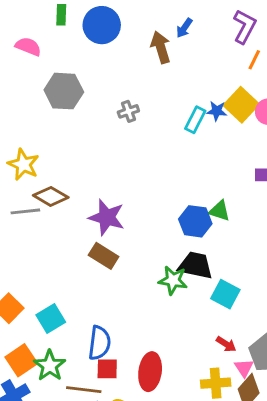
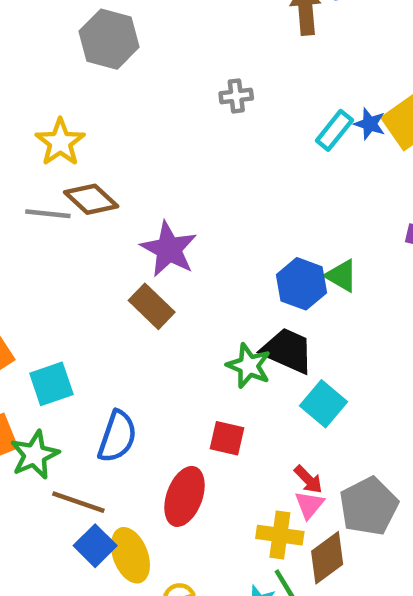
gray hexagon: (64, 91) -> (109, 39), moved
pink triangle: (244, 368) -> (309, 505), moved
red square: (107, 369) -> (227, 438), moved

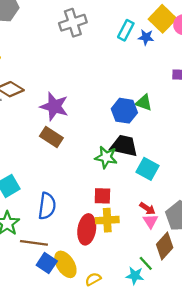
gray cross: (236, 96) -> (73, 23), size x1.6
blue star: (370, 124) -> (146, 37), moved
yellow cross: (280, 535) -> (107, 220), moved

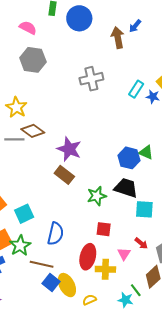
green star: (106, 157) -> (97, 196), moved, turned -30
cyan square: (148, 169) -> (144, 209), turned -30
yellow cross: (107, 220) -> (105, 269), moved
pink triangle: (150, 221) -> (124, 254), moved

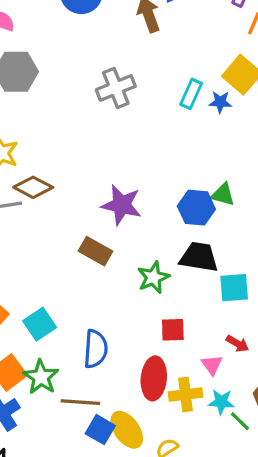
purple star: (69, 149) -> (121, 205), moved
cyan star: (125, 300) -> (221, 402), moved

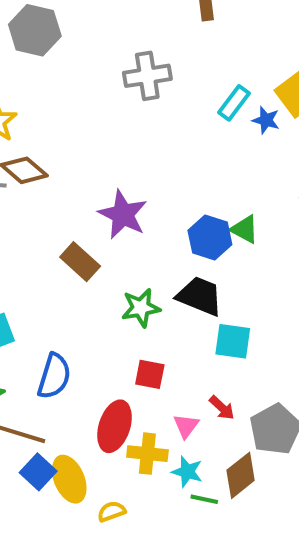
green line: (240, 421) -> (204, 499), turned -45

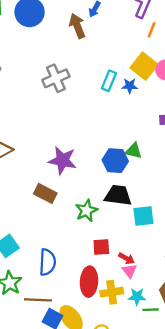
red arrow: (222, 408) -> (126, 258), moved

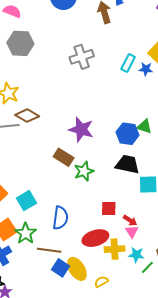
green star: (86, 211) -> (84, 171), moved
red ellipse: (89, 282) -> (95, 238), turned 65
green line: (151, 310) -> (147, 267), turned -48

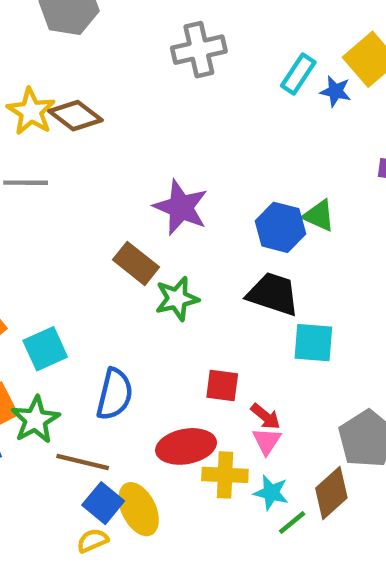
brown diamond: (27, 116) -> (75, 116), moved
yellow semicircle: (101, 282) -> (93, 541), moved

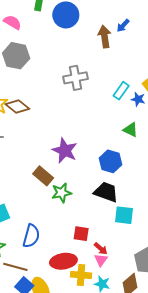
green triangle: (319, 216) -> (131, 130), moved

